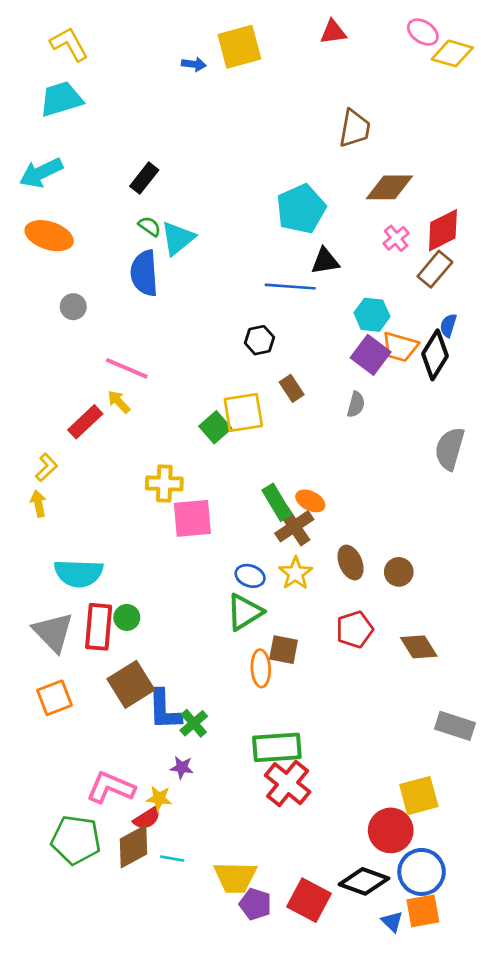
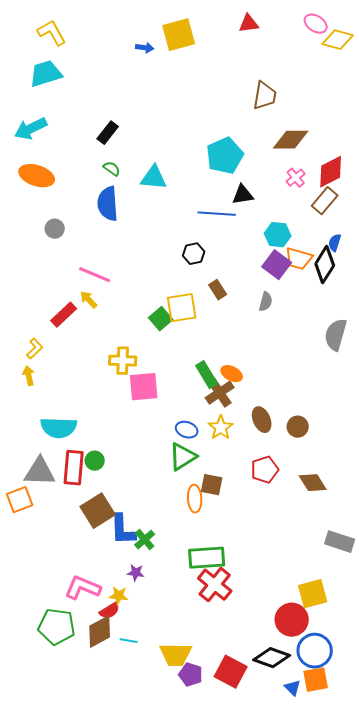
cyan triangle: (178, 238) -> (154, 178), moved, turned 44
gray triangle: (53, 632) -> (40, 472), turned -44
orange square: (54, 698) -> (20, 500), moved

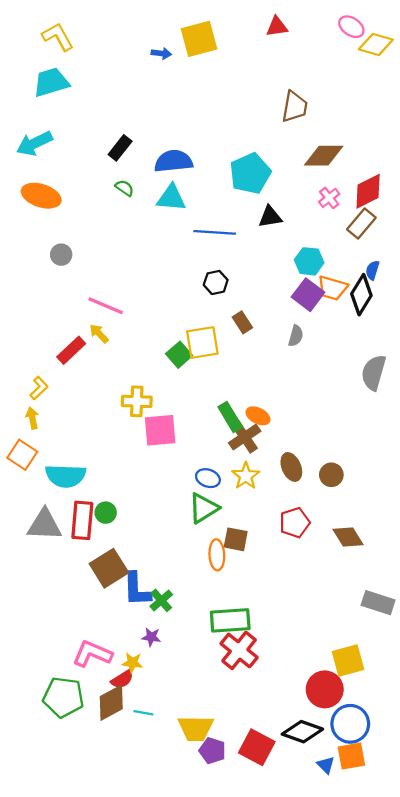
blue semicircle: (108, 204) -> (173, 161), moved, turned 88
blue line: (217, 214) -> (215, 232), moved
orange square: (20, 500) -> (22, 455), moved, turned -36

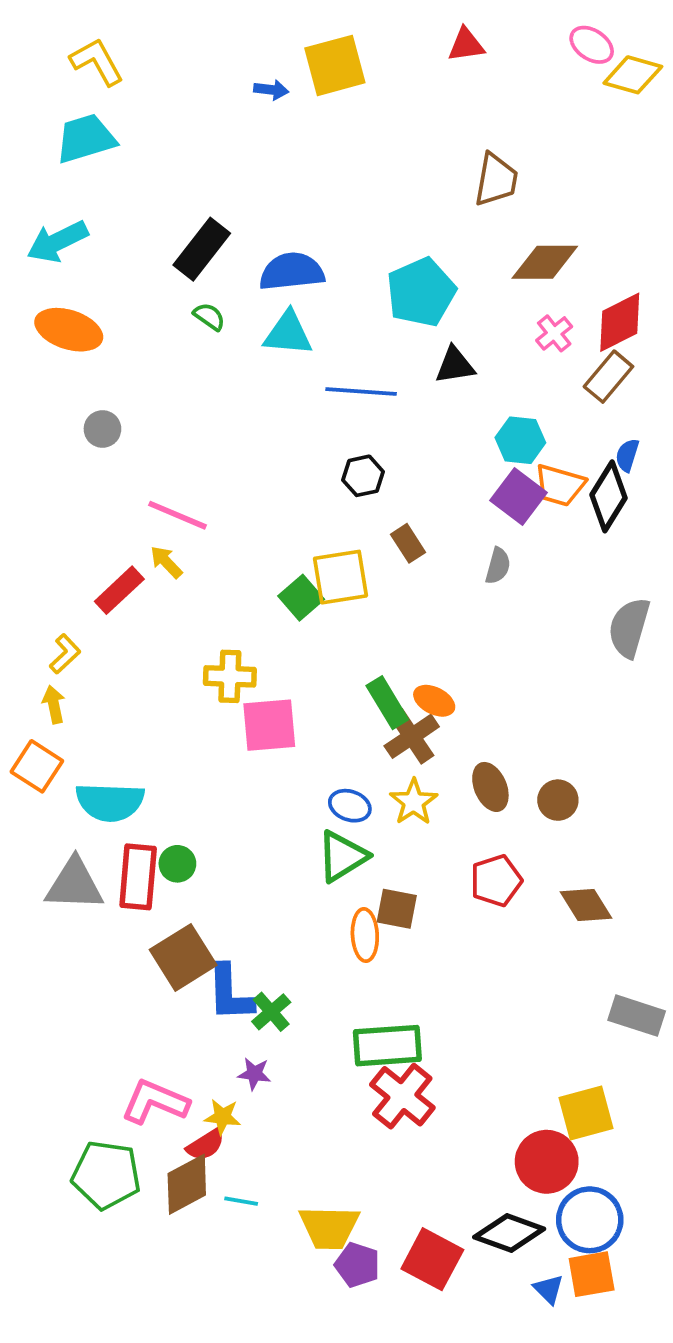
black rectangle: (120, 148) -> (202, 249), size x1.4

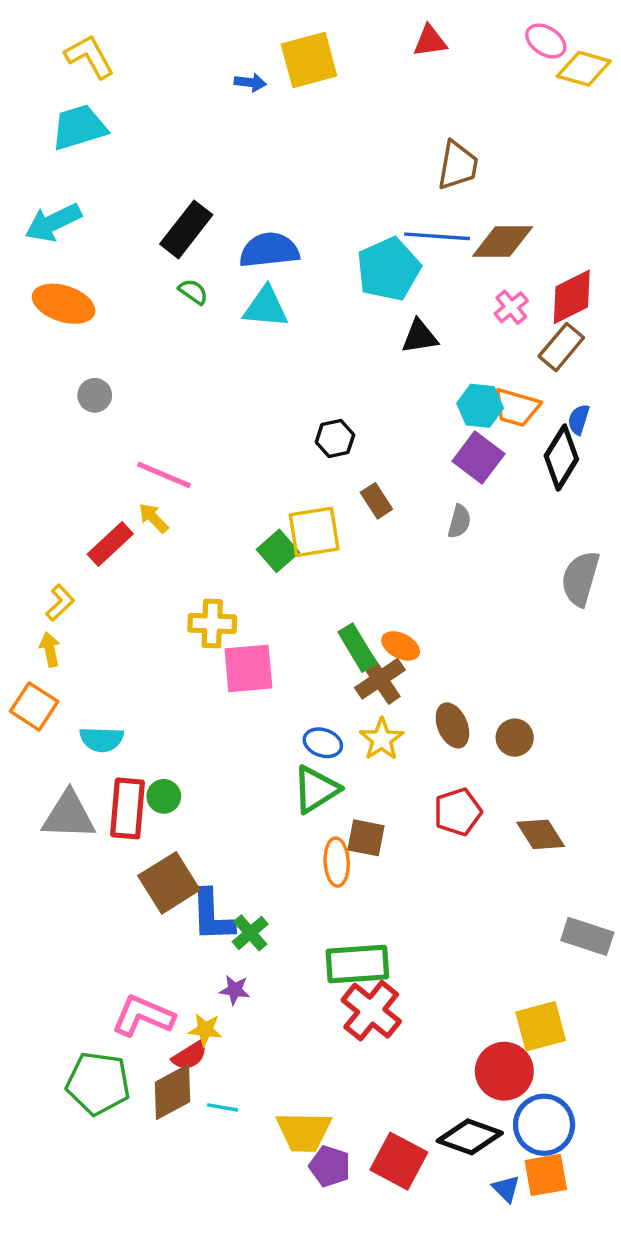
blue line: (361, 392) -> (437, 236), moved
orange trapezoid: (560, 485) -> (516, 407), moved
cyan semicircle: (110, 802) -> (102, 739), size x0.7

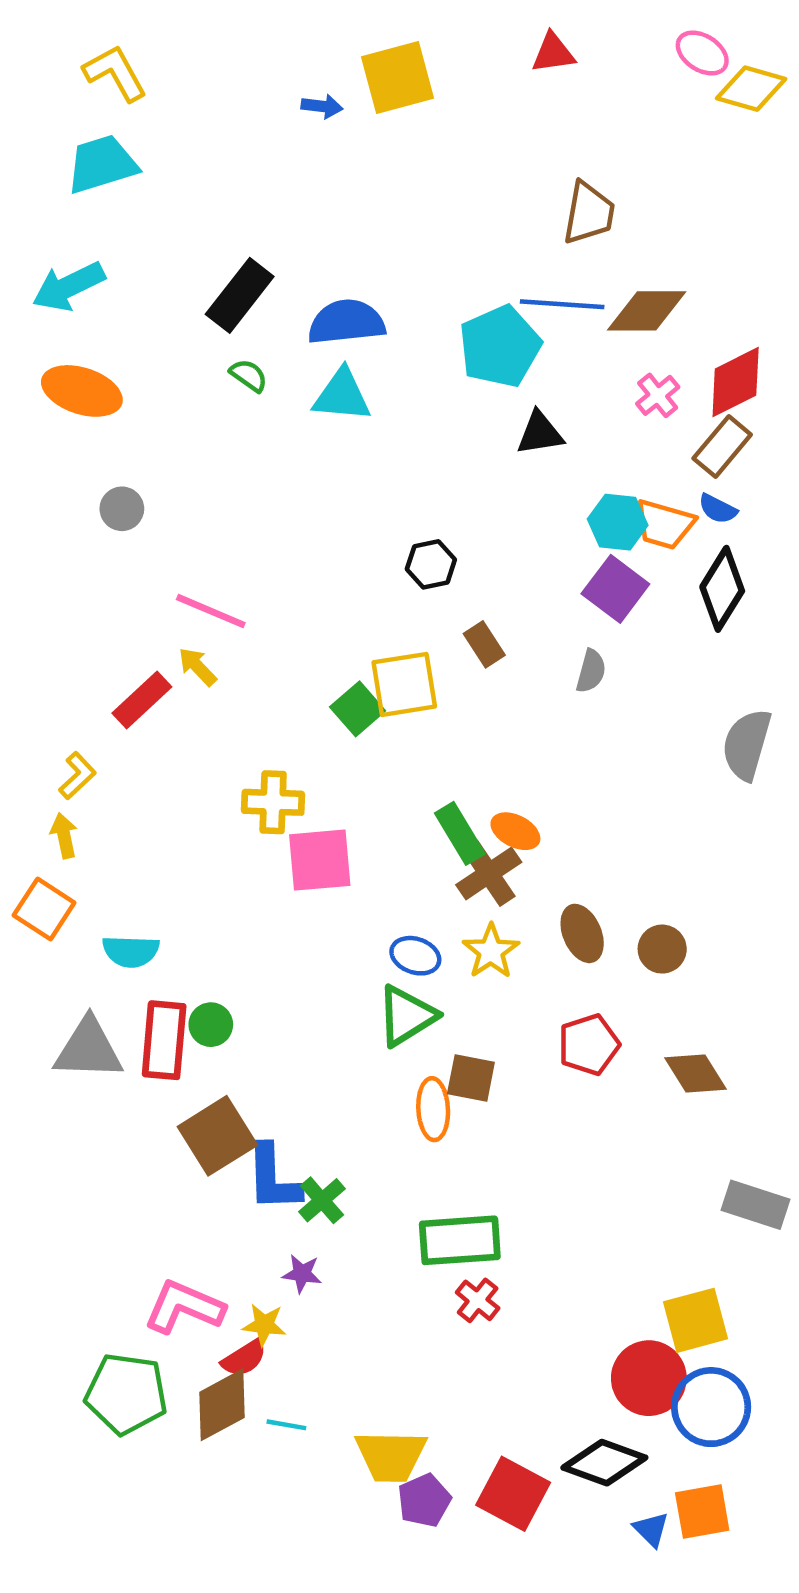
blue semicircle: (579, 420) -> (718, 509), moved, turned -80
red cross: (371, 1011) -> (478, 1300), size x0.6
blue circle: (544, 1125) -> (711, 1407), moved
purple pentagon: (330, 1166) -> (424, 1500), turned 30

